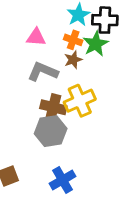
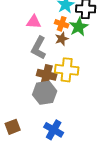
gray L-shape: (43, 72) -> (39, 48), turned -85
yellow cross: (80, 101) -> (67, 70), turned 30
blue cross: (63, 180) -> (54, 130), turned -30

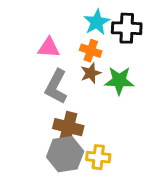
green star: (79, 27) -> (119, 81), moved, turned 30
yellow cross: (67, 70) -> (98, 157), moved, size x0.7

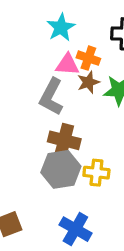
cyan star: (97, 22) -> (61, 27), moved
pink triangle: (49, 48) -> (67, 65), moved

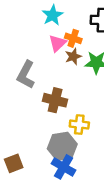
pink triangle: (67, 65) -> (57, 43), turned -48
gray L-shape: (51, 97) -> (26, 75), moved
gray hexagon: (61, 169) -> (62, 146), moved

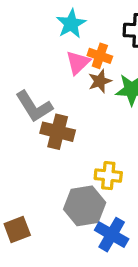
gray L-shape: (26, 75) -> (34, 106), turned -60
brown cross: (55, 100) -> (58, 132), moved
blue cross: (64, 167) -> (112, 235), moved

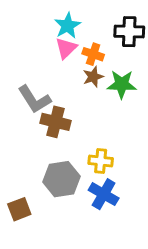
pink triangle: (78, 63) -> (66, 48), moved
gray hexagon: (85, 206) -> (61, 179), moved
blue cross: (112, 235) -> (104, 194), moved

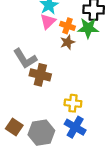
green star: (122, 84) -> (88, 28), moved
gray hexagon: (61, 179) -> (41, 133), moved
brown square: (19, 209) -> (14, 127), moved, turned -35

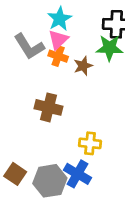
orange cross: (67, 26) -> (58, 56), moved
gray L-shape: (25, 59) -> (29, 46), moved
blue cross: (75, 127) -> (78, 174), moved

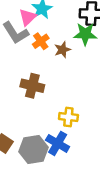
pink triangle: (58, 40) -> (28, 17), moved
orange cross: (58, 56) -> (41, 41), turned 35

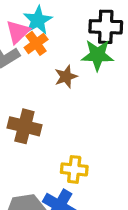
orange cross: (41, 41) -> (36, 43), moved

